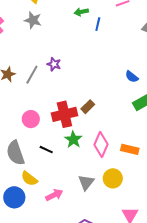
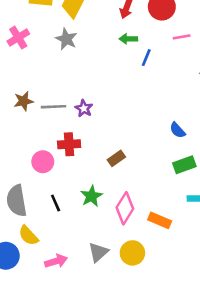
purple star: (54, 64) -> (84, 108), moved
gray line: (32, 75) -> (54, 107), turned 48
red cross: (64, 114) -> (69, 144), moved, size x0.7
black line: (46, 150) -> (56, 203), turned 32

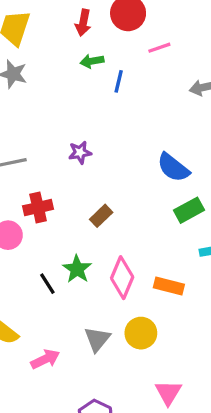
purple star: (84, 108) -> (80, 152), moved, turned -30
blue semicircle: (177, 130) -> (173, 168), size x1.5
black line: (56, 203) -> (47, 284), moved

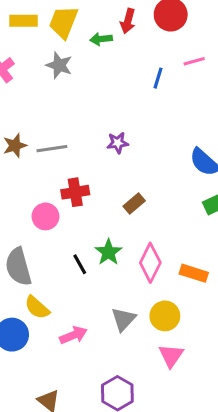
pink line: (159, 48) -> (194, 61), moved
green arrow: (92, 61) -> (101, 39), moved
pink triangle: (168, 393) -> (171, 356), moved

